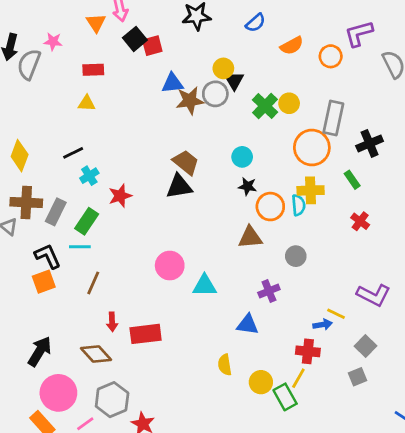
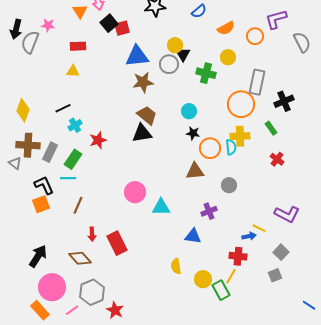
blue triangle: (172, 83) -> (137, 56), size x1.4
brown star: (190, 101) -> (143, 82), moved
yellow circle: (289, 103) -> (228, 57), moved
green cross: (265, 106) -> (206, 73), turned -30
red rectangle: (146, 334) -> (117, 243), turned 70

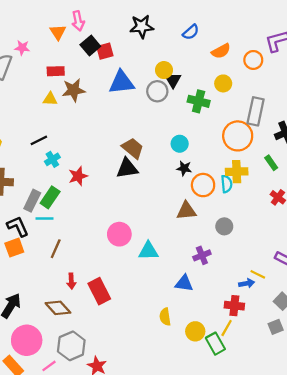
brown star: (143, 82) -> (74, 90), moved
gray rectangle: (50, 152) -> (32, 201), moved

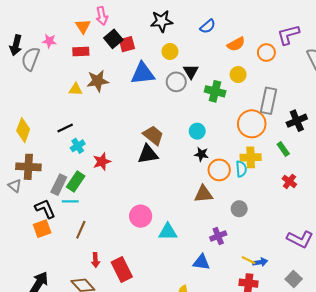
yellow circle: (164, 70) -> (170, 51), moved
red rectangle: (56, 71) -> (81, 51), moved
yellow line: (258, 274) -> (249, 260), moved

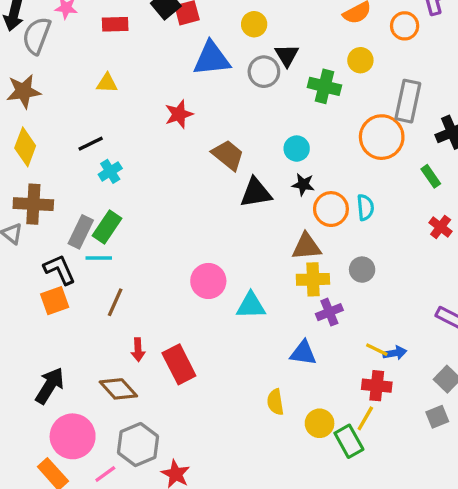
brown star: (98, 81) -> (24, 91), moved
black triangle: (148, 154) -> (256, 193), moved
yellow cross: (251, 157) -> (313, 279), moved
red star: (102, 162) -> (179, 114), moved

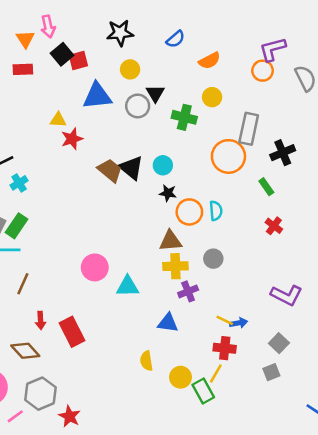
orange circle: (405, 26) -> (263, 71), moved
yellow triangle: (107, 83) -> (58, 120), moved
black triangle: (256, 193) -> (131, 168), moved, turned 48

